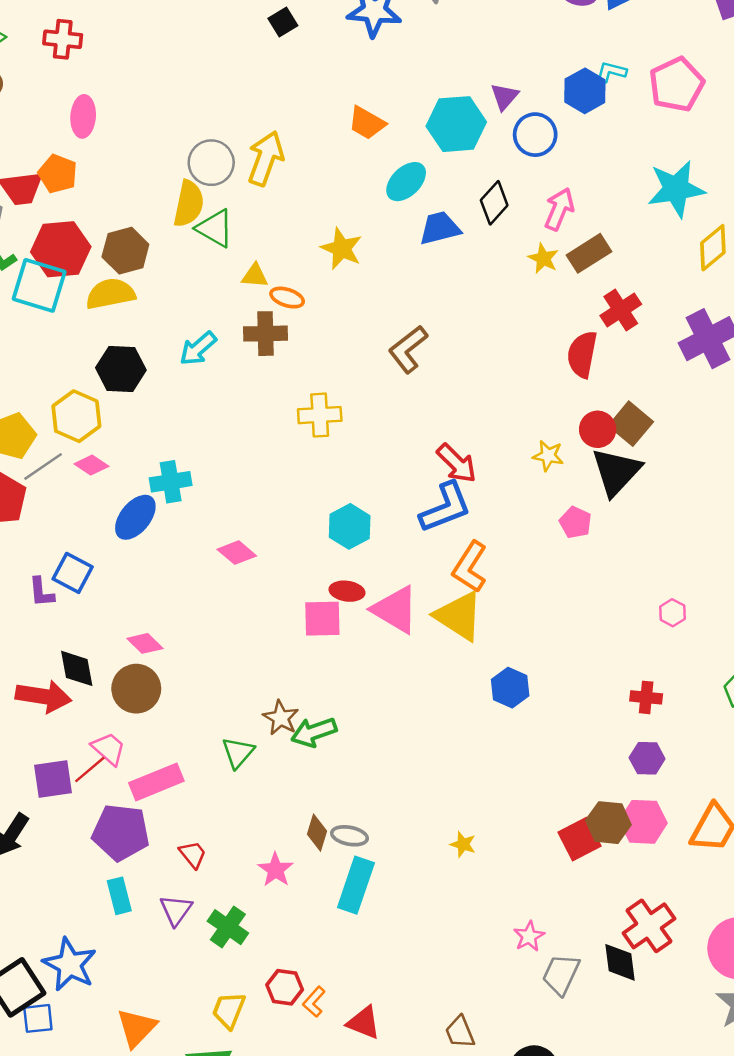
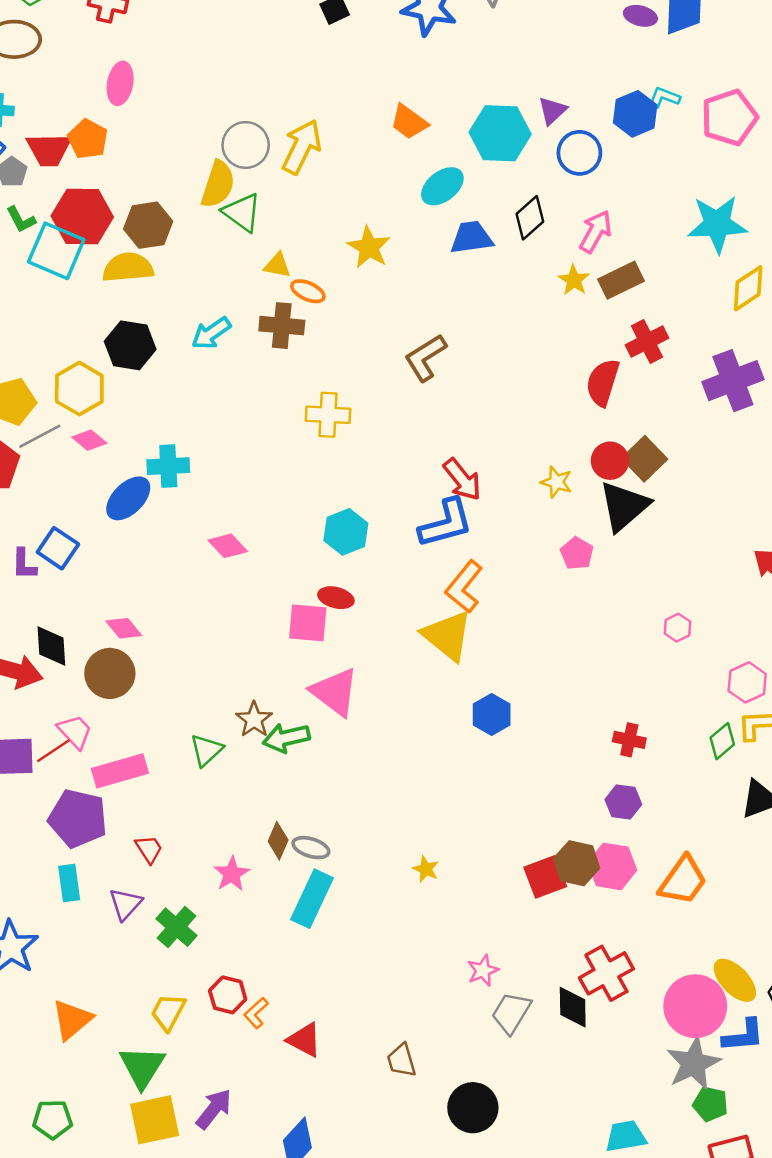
pink triangle: (395, 610) -> (335, 692), moved
pink hexagon: (672, 613) -> (677, 628), moved

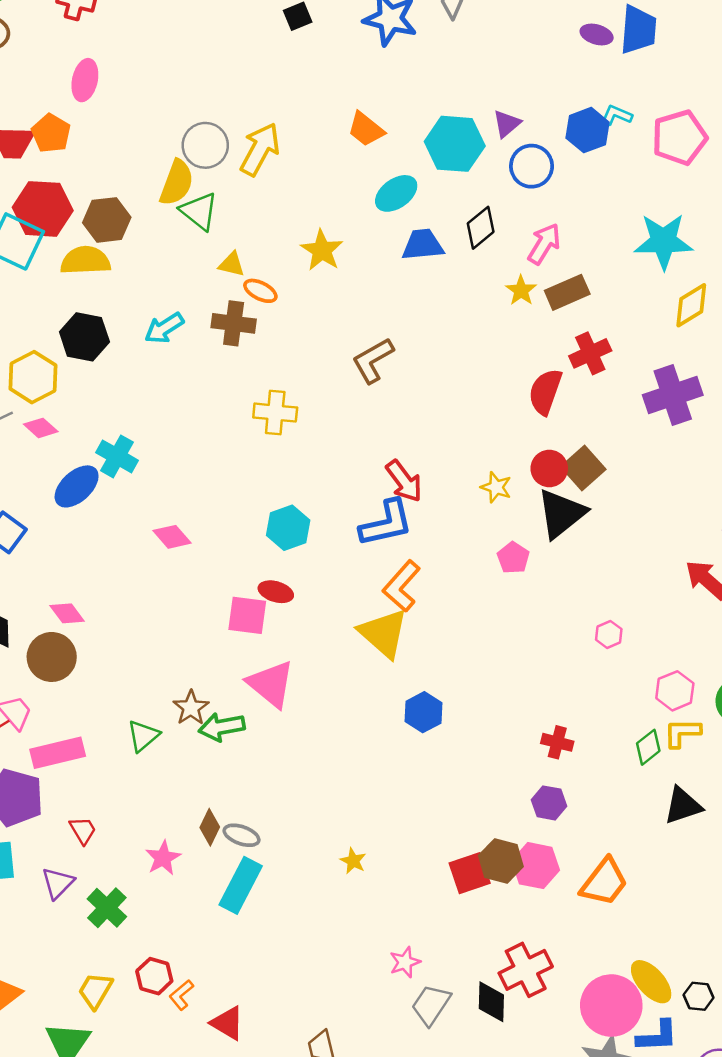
cyan cross: (168, 466) -> (117, 456), turned 30

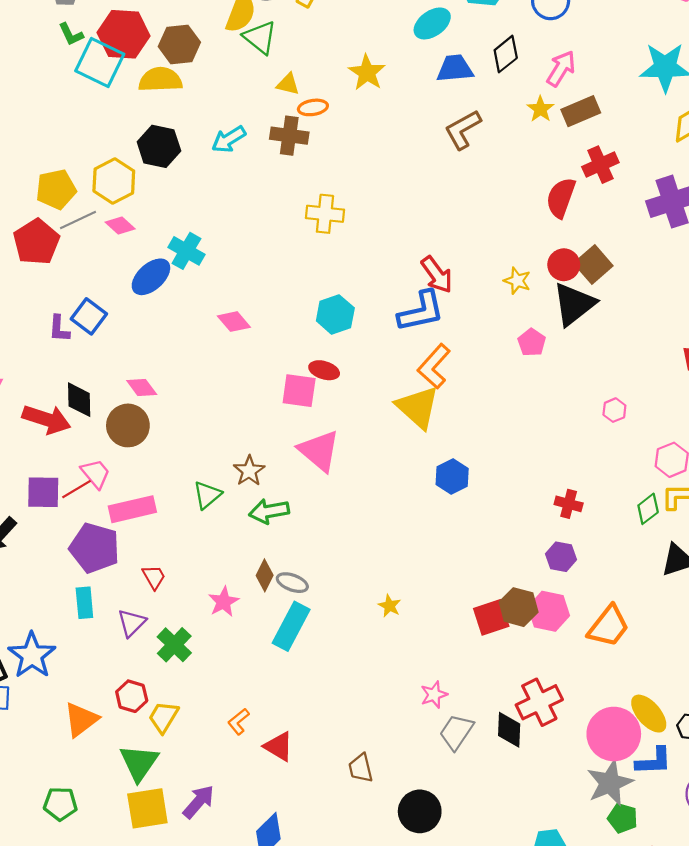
orange ellipse: (260, 291) -> (313, 107), turned -36
brown L-shape: (373, 360) -> (463, 130), moved
green arrow: (222, 727) -> (269, 511), moved
red hexagon: (154, 976) -> (132, 696), moved

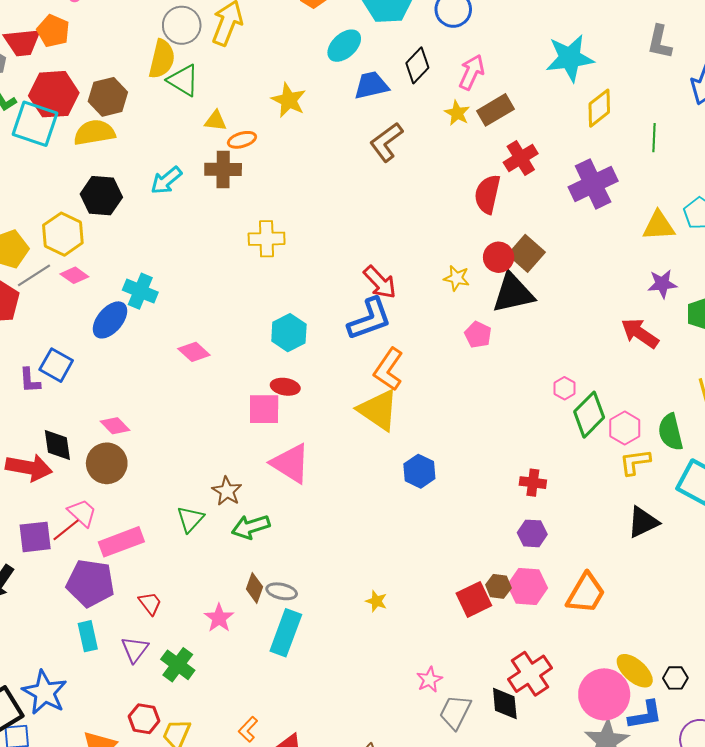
black triangle: (574, 304) -> (513, 293), turned 33
green diamond: (648, 509) -> (589, 415), moved, size x1.5
brown hexagon: (519, 607) -> (498, 586), size x0.7

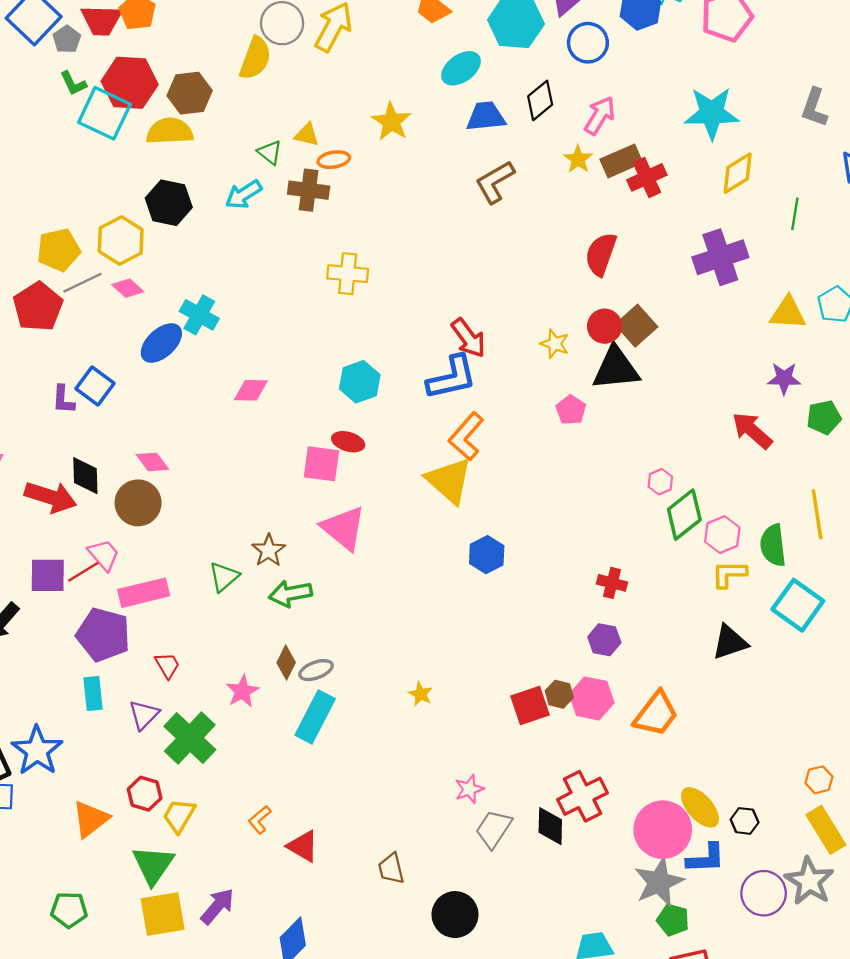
green triangle: (183, 80) -> (270, 152), moved, size x0.7
red cross: (521, 158) -> (647, 177), moved
pink diamond: (194, 352) -> (251, 390), turned -48
gray ellipse: (282, 591) -> (316, 670), turned -40
green cross: (178, 665) -> (190, 738), size x1.4

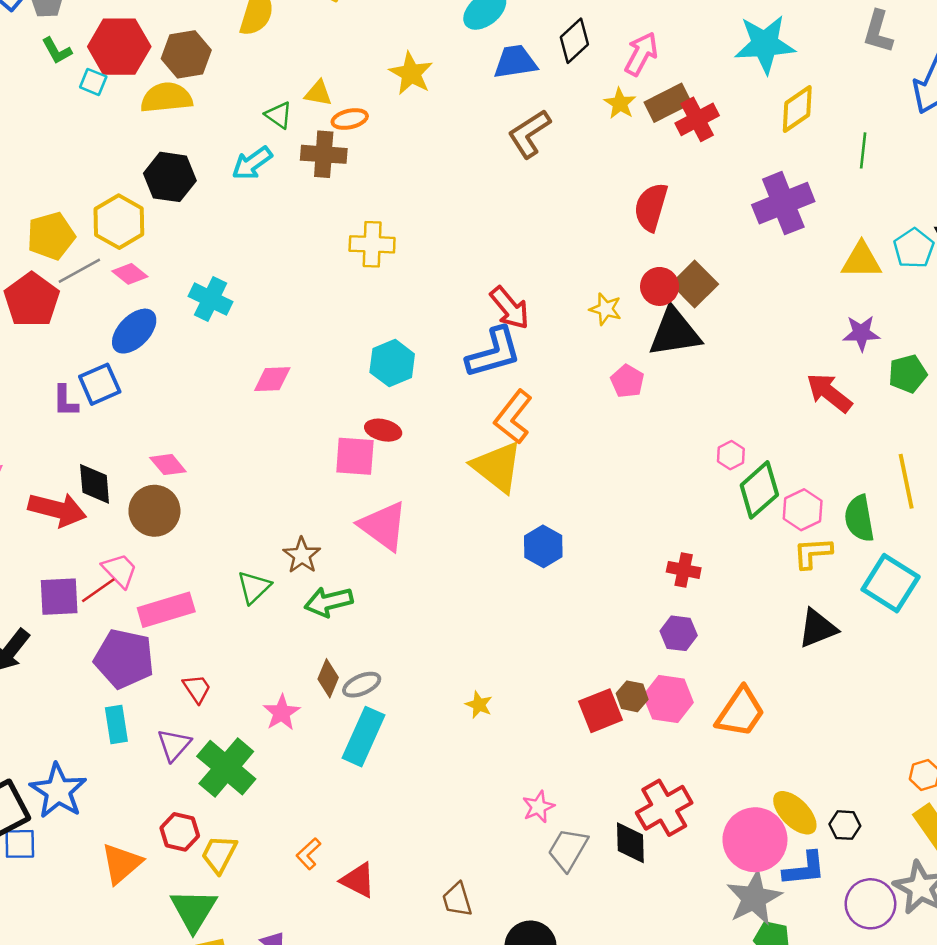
cyan square: (104, 113) -> (93, 82), size x0.5
blue ellipse: (161, 343) -> (134, 331), moved
blue square: (95, 386) -> (100, 384), turned 33

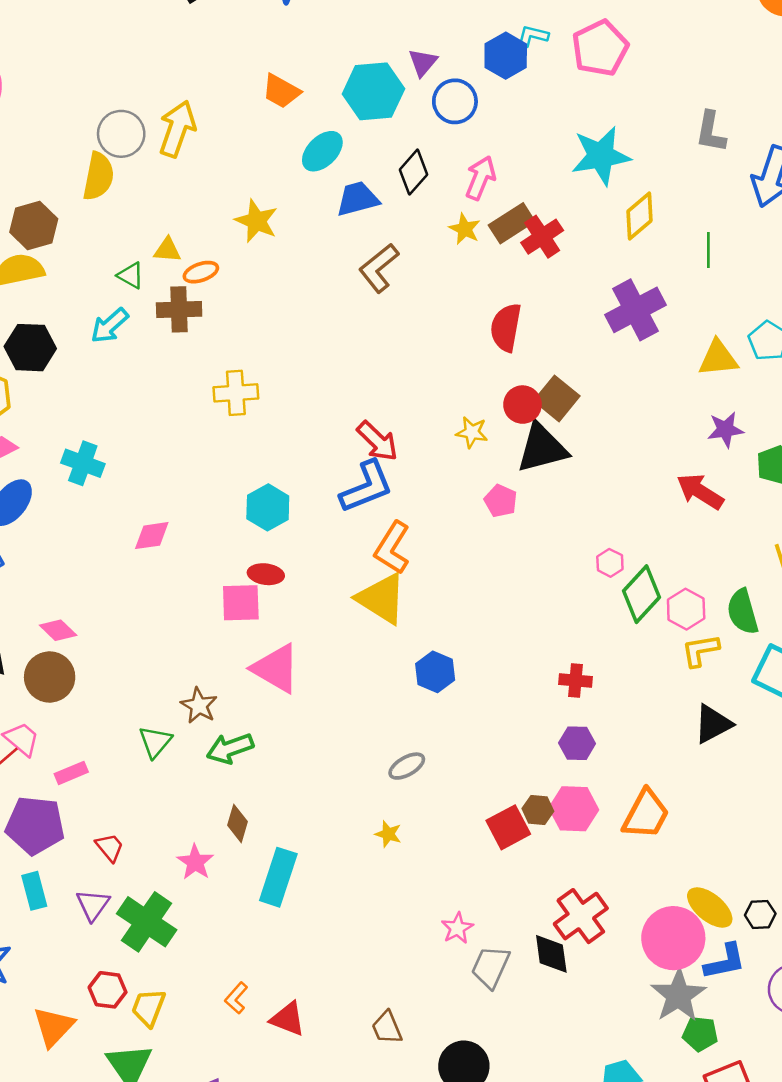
pink rectangle: (166, 610) -> (71, 773), size x0.6
gray ellipse: (362, 685) -> (407, 766), moved

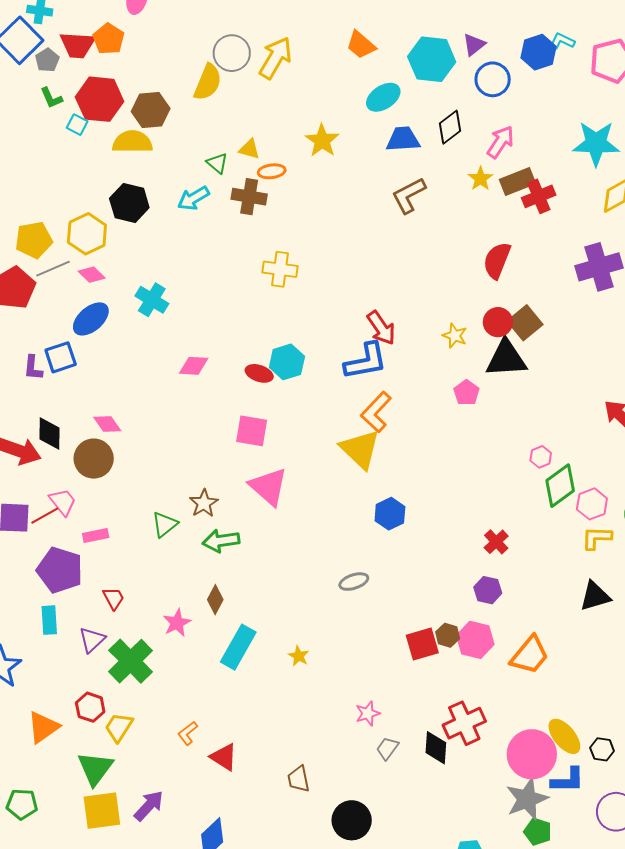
red ellipse: (266, 574) -> (259, 373), moved
red cross: (575, 681) -> (496, 542), turned 30
yellow star: (388, 834) -> (299, 656), moved
gray trapezoid: (491, 967) -> (387, 748), size x0.7

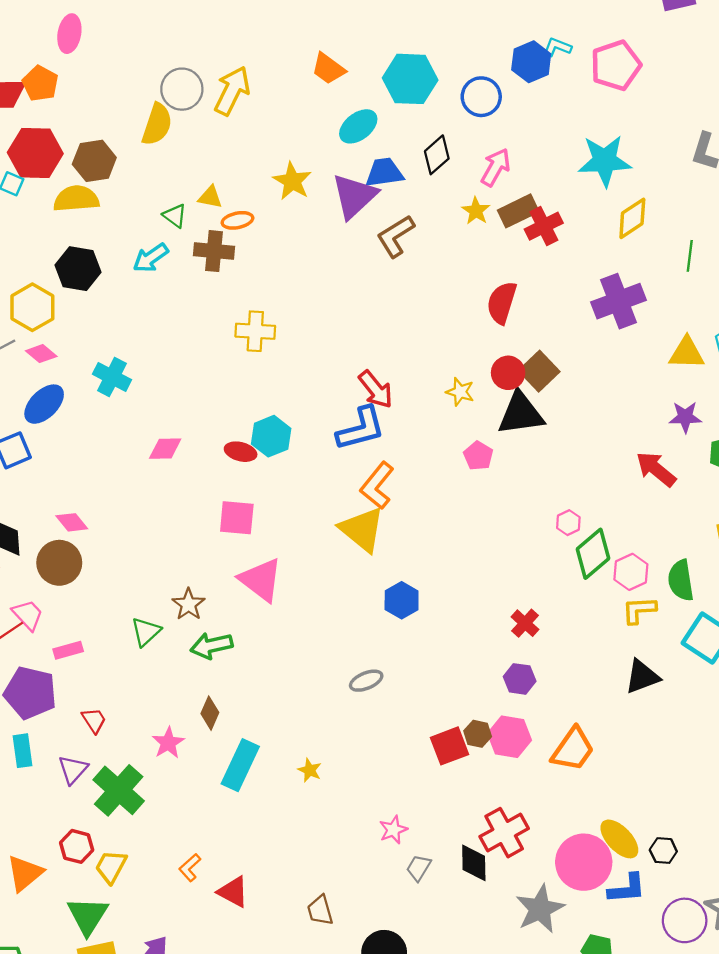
purple triangle: (474, 45) -> (354, 196), moved, size x1.8
gray star: (527, 799) -> (540, 909), moved

